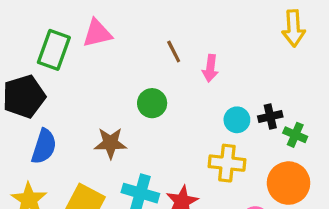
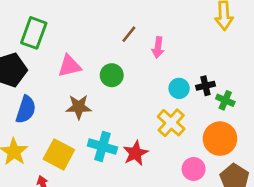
pink triangle: (97, 33) -> (69, 66), moved
brown line: (174, 52) -> (129, 34), turned 66
yellow cross: (227, 163) -> (171, 123), turned 36

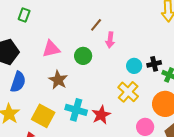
green rectangle: (34, 33) -> (24, 15), moved, size x0.6
pink arrow: (158, 47) -> (110, 40), moved
brown star: (79, 107) -> (58, 80), turned 30

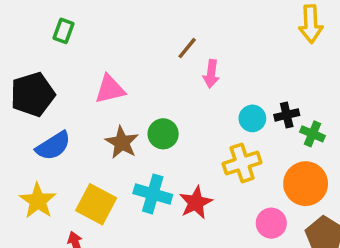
green circle: (83, 56) -> (163, 134), moved
blue semicircle: (18, 82) -> (53, 146), turned 40
yellow cross: (128, 92) -> (242, 163), turned 30

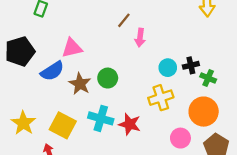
blue semicircle: (53, 146) -> (52, 71), moved
red star: (196, 203) -> (130, 124), turned -30

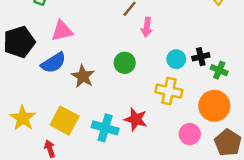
pink triangle: (72, 48) -> (62, 31), moved
green circle: (108, 78) -> (125, 63), moved
yellow cross: (161, 98) -> (169, 91), turned 30
cyan cross: (101, 118) -> (105, 128), moved

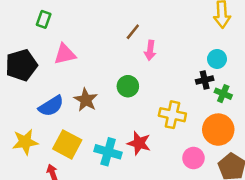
cyan circle: (176, 59) -> (217, 59), moved
blue semicircle: (53, 63) -> (51, 106), moved
yellow star: (23, 118) -> (25, 142), turned 30

